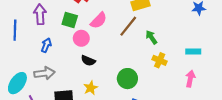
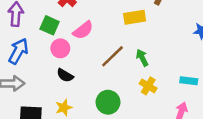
brown line: (128, 26) -> (112, 56), moved
blue arrow: (46, 45) -> (18, 51), size x1.5

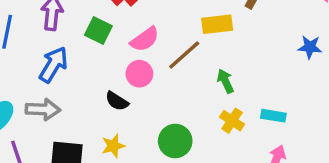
pink circle: (60, 48) -> (139, 74), moved
brown line: (112, 56) -> (184, 55), moved
cyan rectangle: (189, 81) -> (273, 116), moved

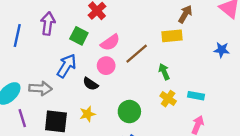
yellow rectangle: (217, 24) -> (172, 36), moved
blue arrow: (53, 65) -> (67, 66), moved

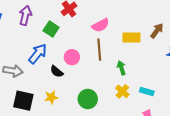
brown arrow: (185, 14) -> (157, 31), moved
pink semicircle: (110, 42) -> (100, 25), moved
brown line: (137, 54) -> (99, 50), turned -60

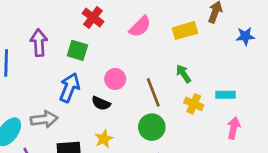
brown line: (99, 50) -> (153, 92), moved

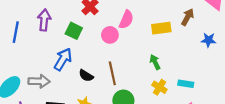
pink semicircle: (140, 27) -> (126, 20), turned -30
pink circle: (115, 79) -> (110, 35), moved
brown line: (153, 92) -> (112, 73), moved

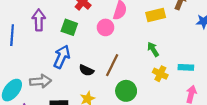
brown line: (112, 73) -> (112, 65), turned 45

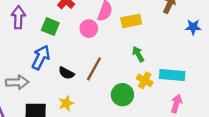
yellow rectangle: (156, 15) -> (131, 21), moved
cyan rectangle: (186, 67) -> (172, 75), size x1.5
green circle: (126, 91) -> (122, 95), moved

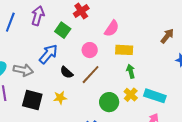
yellow rectangle: (131, 21) -> (124, 50), moved
pink circle: (89, 29) -> (90, 50), moved

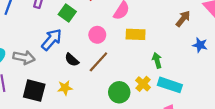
green arrow: (131, 71) -> (157, 60), moved

